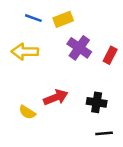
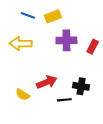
purple cross: (79, 48) -> (66, 40), turned -36
black line: (104, 133) -> (64, 100), moved

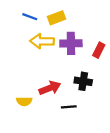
yellow arrow: (21, 44) -> (42, 41), moved
black cross: (81, 86) -> (83, 81), moved
yellow semicircle: (23, 95) -> (24, 101), turned -32

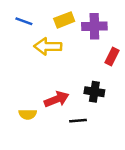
blue line: (30, 17) -> (24, 21), moved
purple cross: (71, 43) -> (94, 26), moved

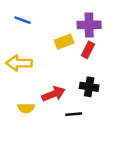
yellow rectangle: (64, 20) -> (64, 42), moved
yellow arrow: (48, 46) -> (19, 63), moved
red rectangle: (112, 56) -> (88, 50), moved

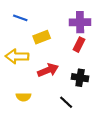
yellow rectangle: (64, 42) -> (42, 37), moved
red arrow: (53, 94) -> (48, 70), moved
black line: (74, 114) -> (66, 102), turned 48

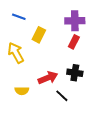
yellow rectangle: (42, 37) -> (39, 35), turned -42
yellow arrow: (17, 56) -> (16, 53), turned 60
red arrow: (48, 70) -> (48, 78), moved

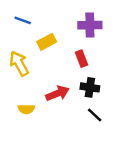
yellow rectangle: (39, 35) -> (47, 42), turned 35
red rectangle: (74, 42) -> (81, 59), moved, turned -48
black line: (62, 96) -> (95, 115), moved

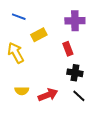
red arrow: (57, 93) -> (48, 95), moved

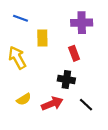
yellow rectangle: (39, 35) -> (42, 38), turned -63
black cross: (75, 73) -> (66, 80), moved
yellow semicircle: (22, 91) -> (24, 99), turned -32

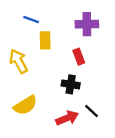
blue line: (20, 18) -> (31, 19), moved
yellow semicircle: (24, 99) -> (25, 105), size x1.5
red arrow: (52, 104) -> (67, 118), moved

